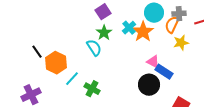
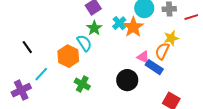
orange semicircle: (172, 25) -> (162, 51), moved
orange hexagon: (56, 63) -> (68, 56), moved
cyan line: (72, 79) -> (41, 74), moved
black circle: (149, 85) -> (127, 80), moved

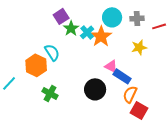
green star: (94, 28) -> (71, 28), moved
orange semicircle: (162, 51) -> (130, 94), moved

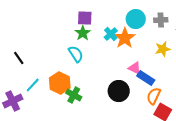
purple square: (61, 16) -> (85, 18), turned 35
green star: (71, 28) -> (83, 33), moved
orange hexagon: (36, 65) -> (60, 83), moved

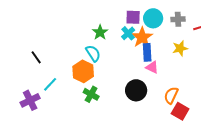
purple square: (85, 18) -> (133, 17), moved
blue rectangle: (146, 78) -> (147, 52), moved, turned 54
orange hexagon: (60, 83) -> (83, 71), moved

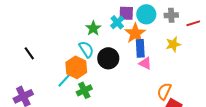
cyan cross: (128, 33) -> (117, 22), moved
cyan line: (50, 84) -> (64, 80), moved
black circle: (136, 90) -> (108, 58), moved
green cross: (91, 94) -> (84, 90), turned 35

